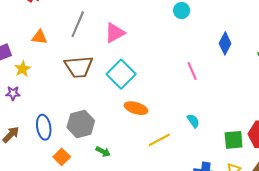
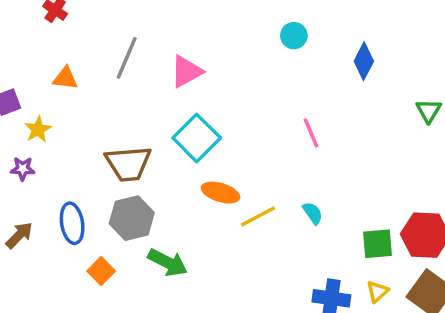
blue diamond: (225, 43) -> (364, 61), moved
brown trapezoid: (79, 67) -> (128, 164), moved
yellow line: (159, 140) -> (258, 216), moved
green arrow: (103, 152) -> (168, 262), size x1.6

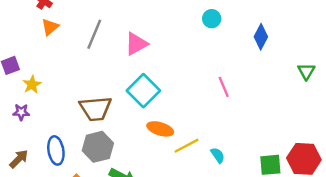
orange triangle: (65, 78) -> (50, 27), moved, turned -48
cyan semicircle: (313, 213) -> (218, 155), moved

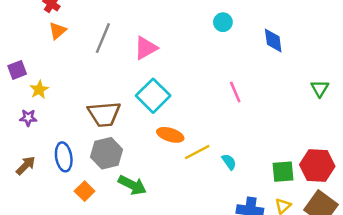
blue diamond: (261, 37) -> (273, 41), turned -35
green triangle: (306, 71) -> (320, 88), moved

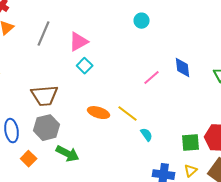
blue diamond: (273, 41) -> (182, 68), moved
pink line: (235, 92) -> (152, 78), turned 72
cyan square: (153, 96) -> (84, 66), moved, size x0.6
yellow line: (197, 152) -> (128, 114), moved, turned 65

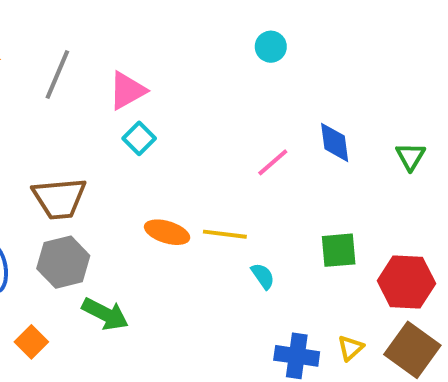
cyan circle: (142, 21) -> (271, 47), moved
yellow line: (128, 114) -> (225, 234), turned -30
green square: (190, 143) -> (339, 250), moved
orange square: (28, 159) -> (31, 342), moved

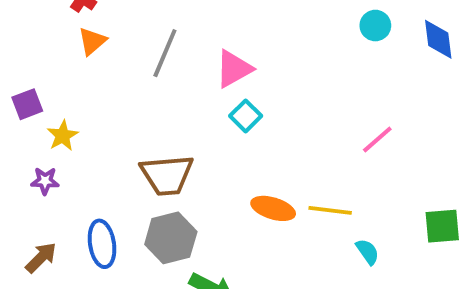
blue diamond: (335, 142) -> (438, 39), moved

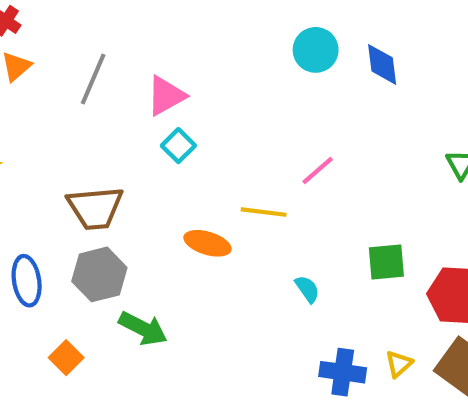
cyan circle: (375, 26) -> (316, 50), size x1.4
yellow line: (330, 210) -> (264, 212), moved

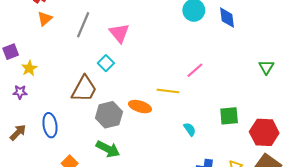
pink triangle: (166, 96) -> (119, 33), turned -40
cyan square: (178, 146) -> (106, 63), moved
brown trapezoid: (95, 208) -> (84, 89), turned -56
gray hexagon: (99, 274) -> (109, 115), moved

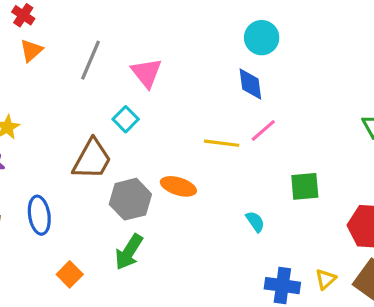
blue diamond: (227, 18) -> (250, 84), moved
yellow line: (168, 91) -> (222, 143), moved
green square: (229, 116) -> (305, 186), moved
green arrow: (108, 149) -> (129, 252), turned 95

